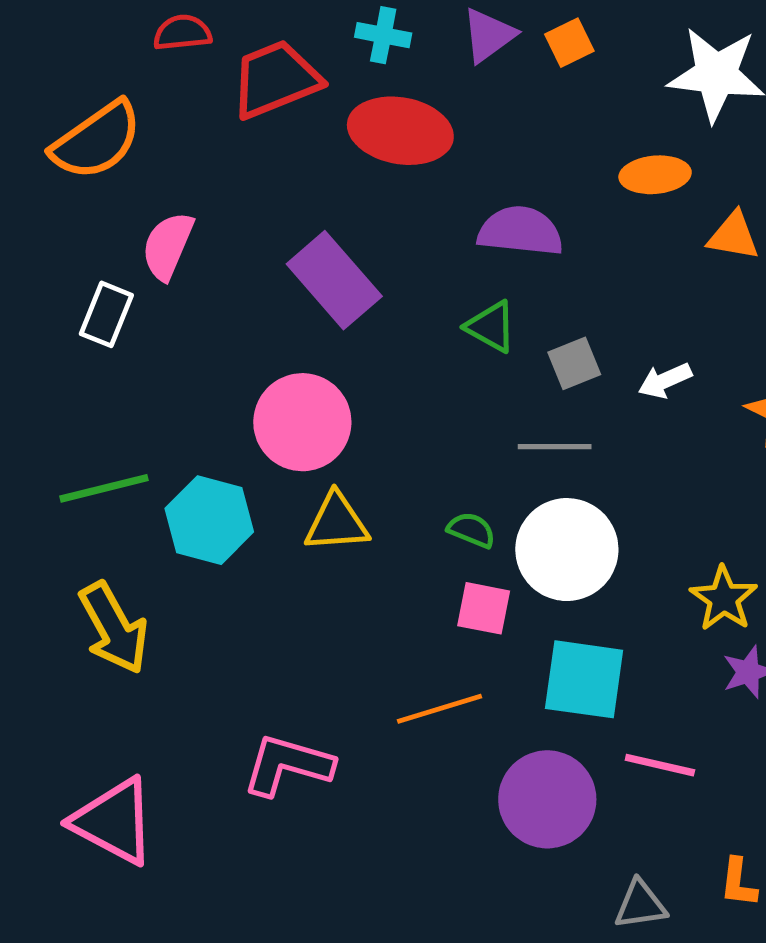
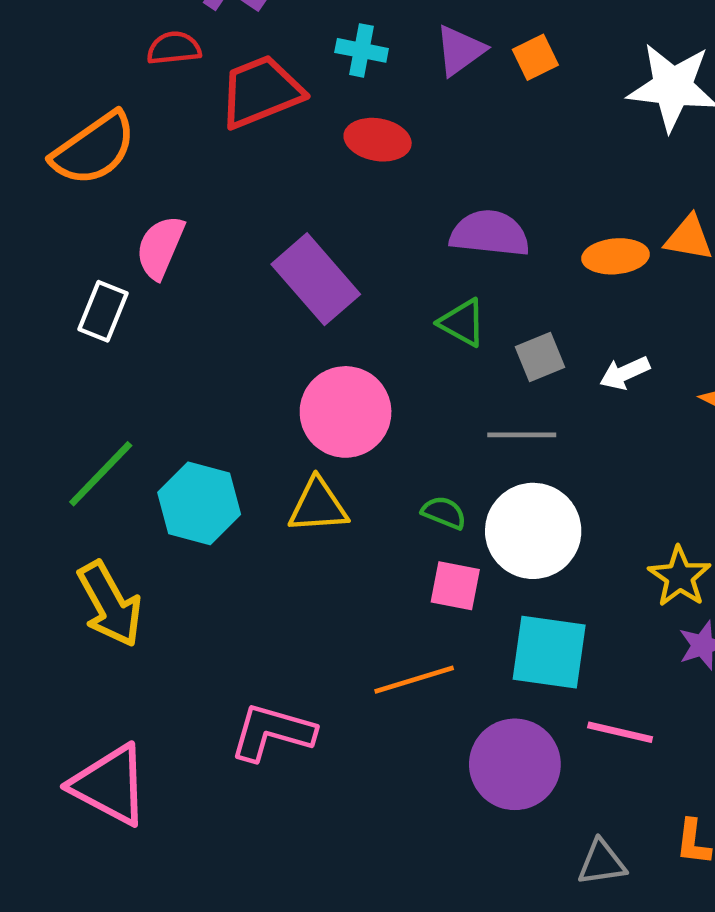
red ellipse: (400, 131) -> (378, 140), size x0.7
orange ellipse: (655, 175) -> (616, 256), moved
pink circle: (302, 422) -> (346, 412), moved
green line: (104, 488) -> (101, 474), turned -32

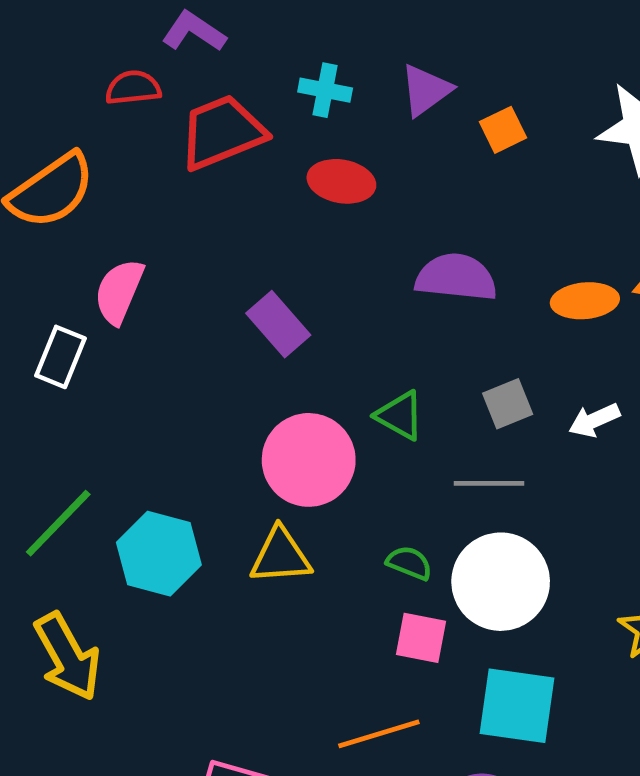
orange square: (535, 57) -> (503, 130), moved
purple rectangle: (316, 279) -> (278, 324), size x0.7
green triangle: (462, 323) -> (400, 415), moved

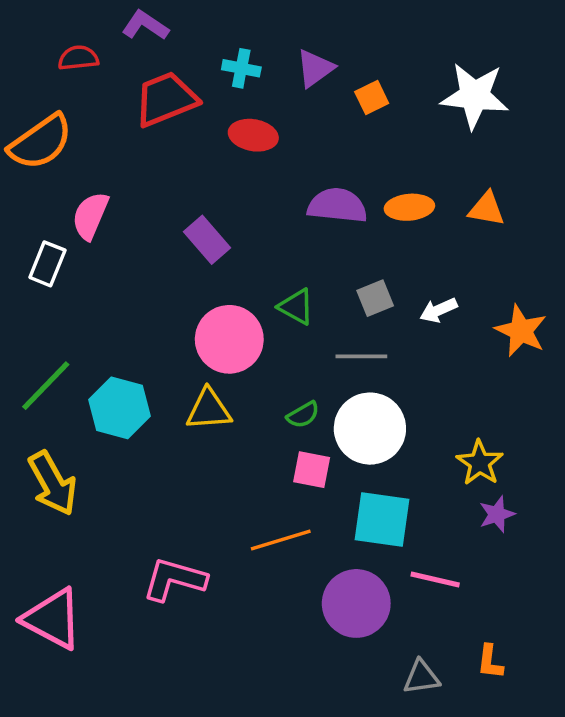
red semicircle: (133, 88) -> (78, 58), moved
orange ellipse: (585, 301) -> (409, 207), moved
green semicircle: (409, 563) -> (303, 415), turned 128

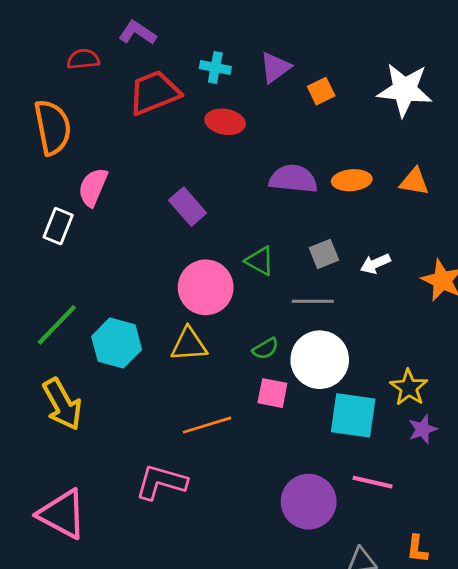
orange semicircle: (41, 142) -> (53, 127), turned -66
cyan square: (382, 519) -> (353, 415), moved
orange line: (281, 540) -> (207, 425), moved

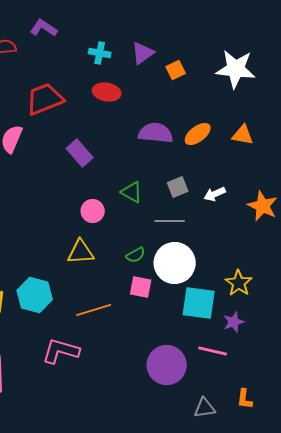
red trapezoid: (154, 93) -> (45, 99), moved
orange ellipse: (352, 180) -> (198, 134), turned -32
pink circle: (206, 287) -> (93, 211), size x0.6
cyan hexagon: (117, 343) -> (35, 295), moved
purple star: (423, 429) -> (234, 322), moved

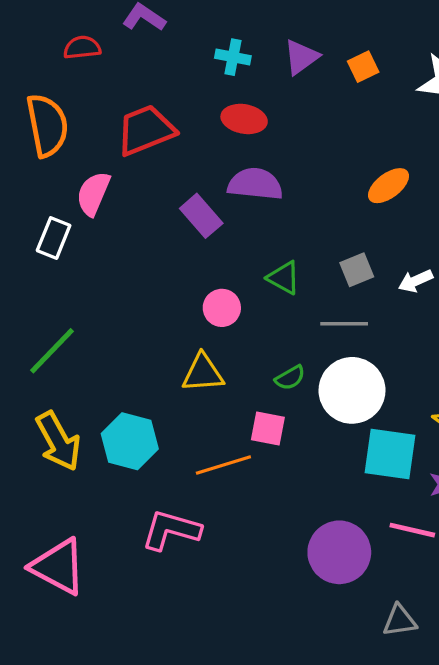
orange square: (176, 70) -> (363, 67), moved
purple semicircle: (156, 133) -> (255, 184), moved
pink square: (141, 287) -> (268, 429), moved

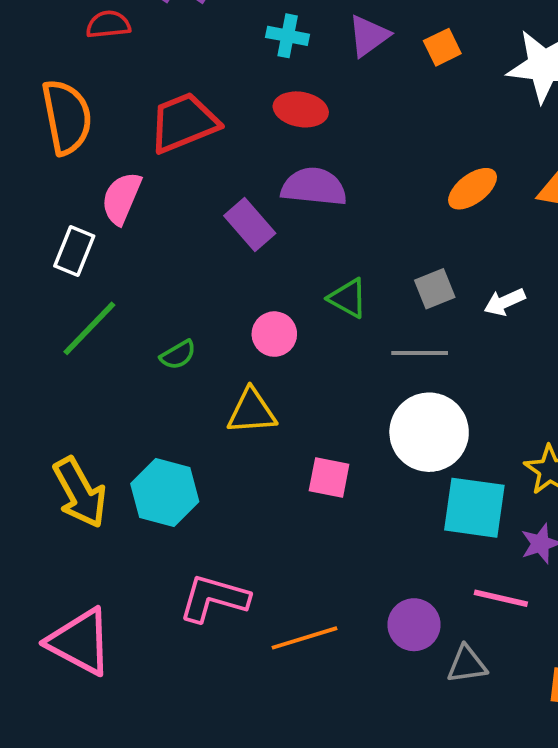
green line: (52, 351) -> (89, 328), moved
green semicircle: (290, 378) -> (178, 355), moved
orange line: (223, 465) -> (305, 638), moved
purple circle: (339, 552) -> (414, 625), size x0.7
gray triangle: (400, 621) -> (467, 664), moved

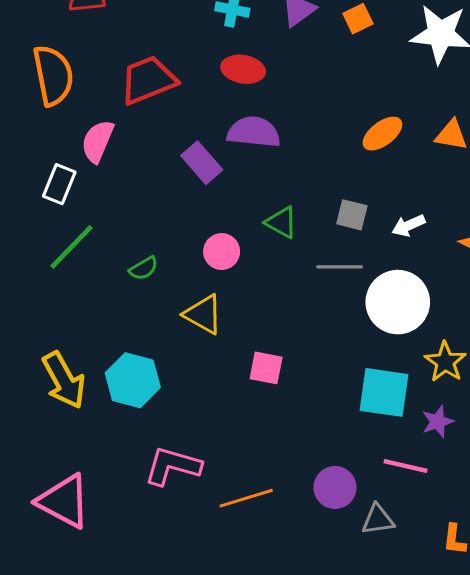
gray square: (435, 289) -> (352, 215), turned 36
yellow triangle: (252, 411) -> (203, 314), turned 33
white circle: (429, 432) -> (398, 302), moved

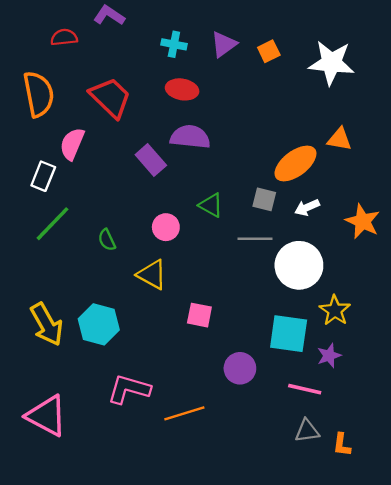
red trapezoid: (148, 80) -> (110, 98), turned 66
orange ellipse: (382, 134) -> (295, 163), moved, size x1.4
green semicircle: (143, 268) -> (107, 240), turned 95
purple circle: (335, 487) -> (240, 368), moved
gray triangle: (378, 520) -> (307, 431), moved

